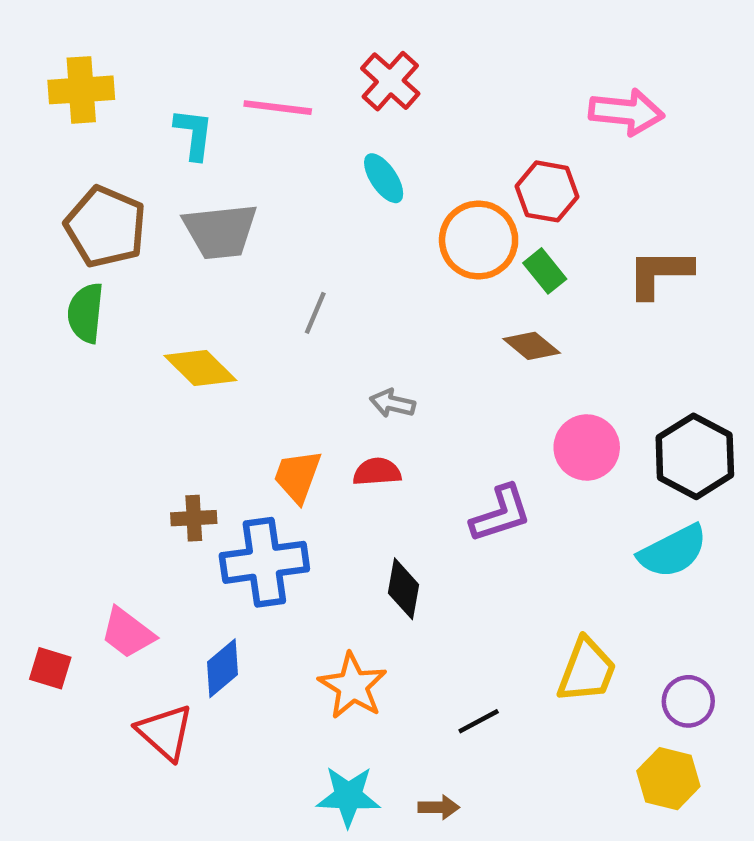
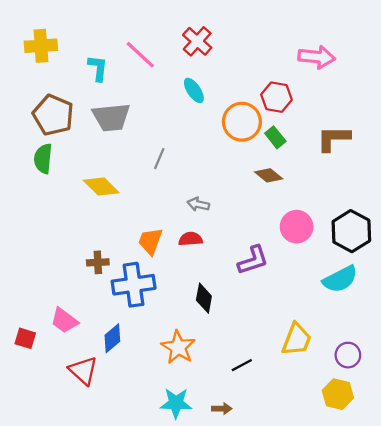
pink line: (278, 108) -> (140, 55), turned 36

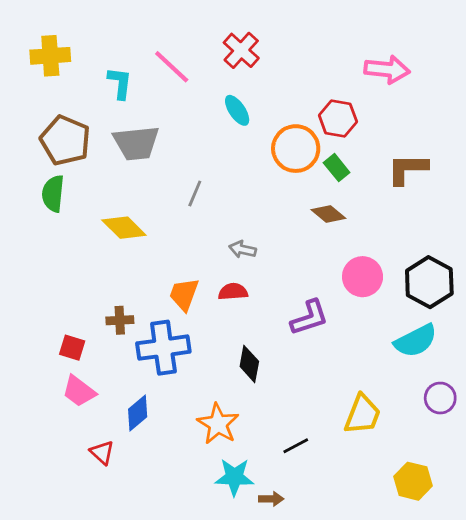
red square: (25, 338) -> (72, 348), moved
purple circle: (348, 355) -> (440, 398), moved
red triangle: (83, 371) -> (102, 453), size x0.7
cyan star: (176, 403) -> (234, 477), moved

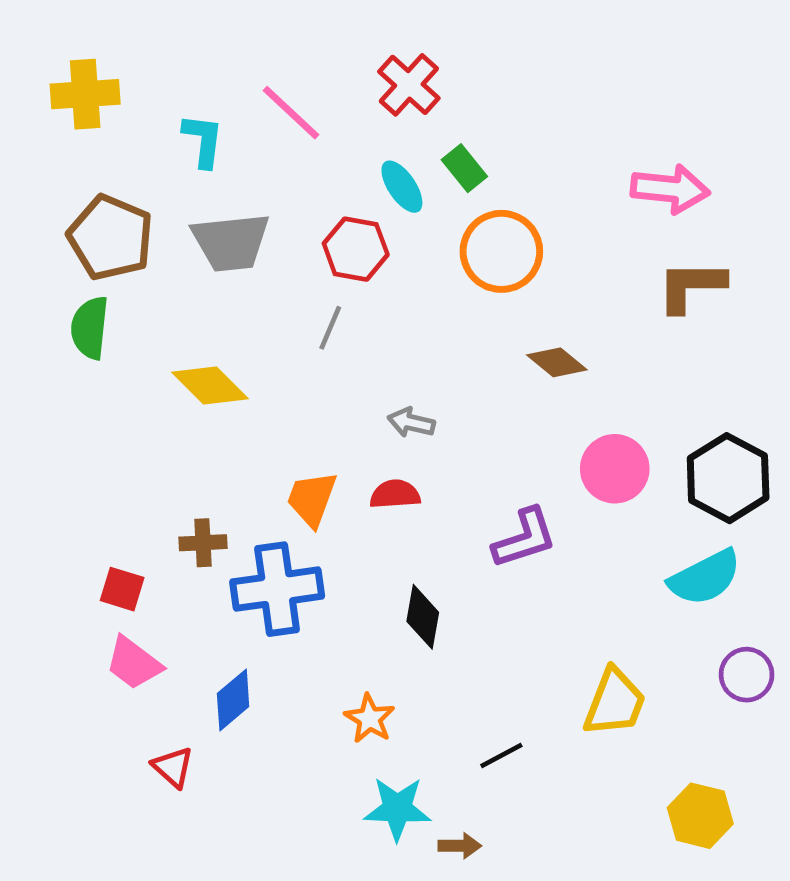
pink arrow: (387, 69) -> (670, 189), moved
red hexagon: (338, 119) -> (356, 249), moved
green rectangle: (337, 168) -> (464, 168), moved
orange star: (218, 424) -> (370, 719), size x0.7

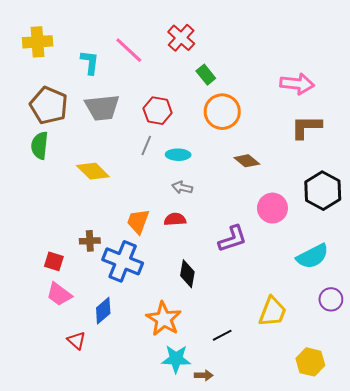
cyan ellipse: (402, 187) -> (178, 155), moved, turned -55
black hexagon: (728, 478) -> (323, 191), moved
blue cross: (277, 589) -> (123, 261), turned 30
orange star: (370, 719) -> (164, 319), size x1.6

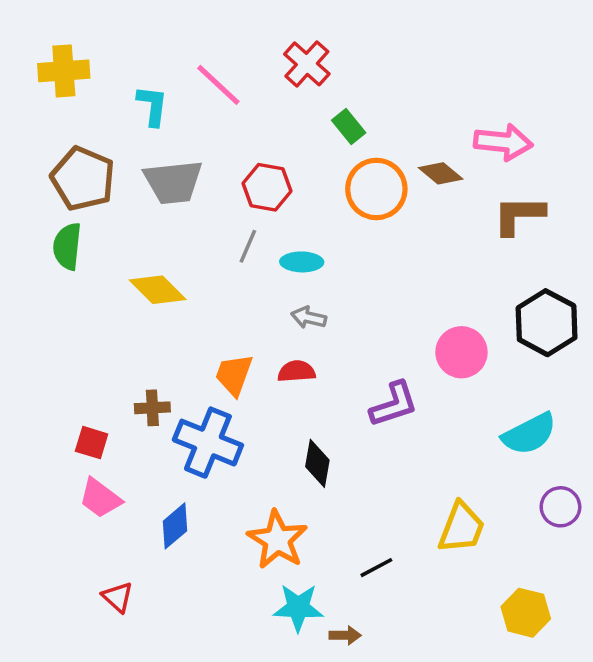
brown diamond: (247, 161) -> (441, 173), moved
red triangle: (77, 340) -> (118, 597), moved

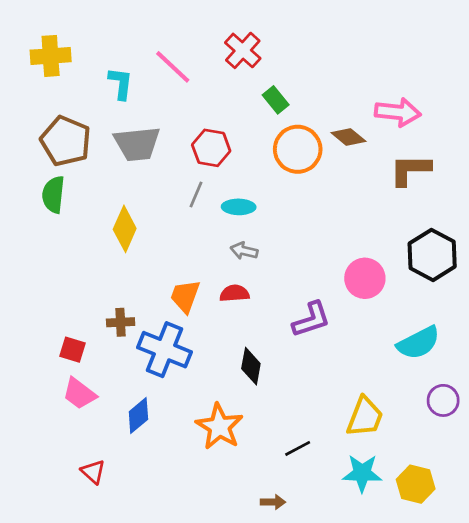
yellow diamond: (158, 290) -> (125, 229), turned 69
cyan star: (298, 608) -> (362, 473), moved

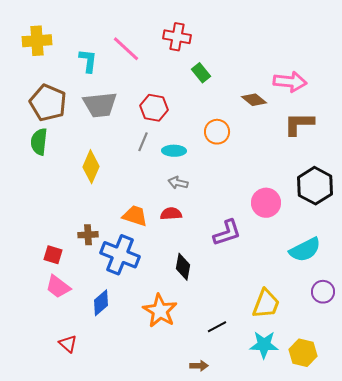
red cross: (243, 50) -> (177, 37), turned -32
orange circle: (298, 149) -> (217, 132), moved, size x0.7
orange trapezoid: (185, 296) -> (135, 216), turned 88

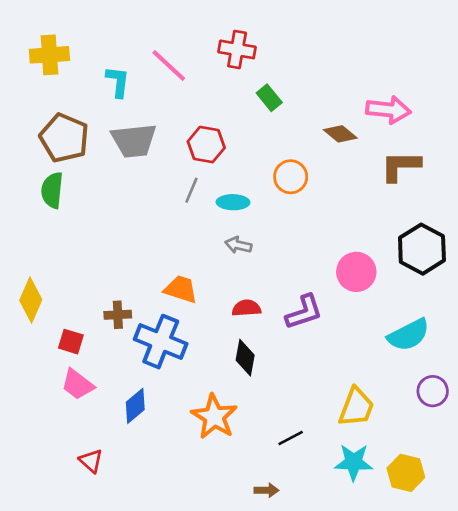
yellow diamond: (91, 167) -> (31, 300), moved
red semicircle: (171, 214) -> (246, 308), moved

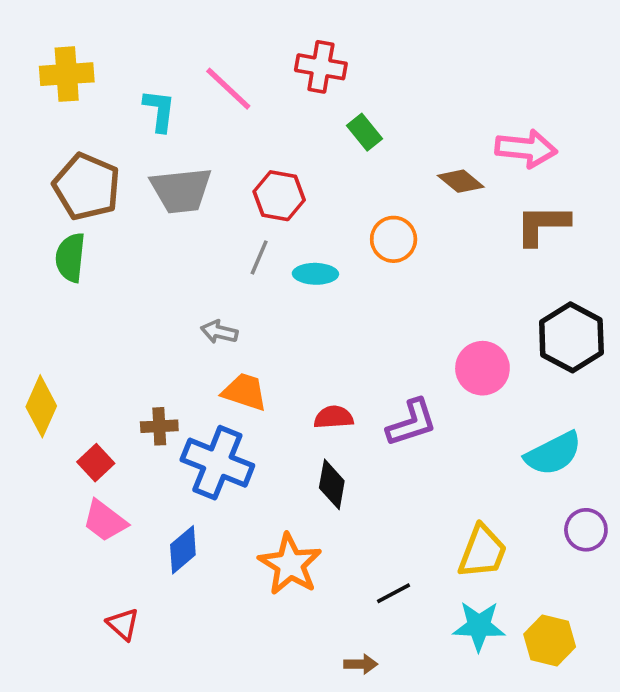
gray arrow: (238, 245) -> (219, 332), moved
red square: (71, 342) -> (96, 463), turned 30

